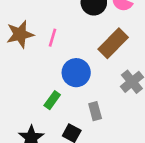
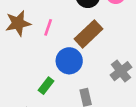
brown rectangle: (113, 43) -> (88, 34), moved

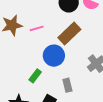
pink line: (48, 27) -> (37, 28), turned 56

